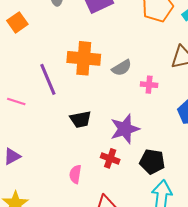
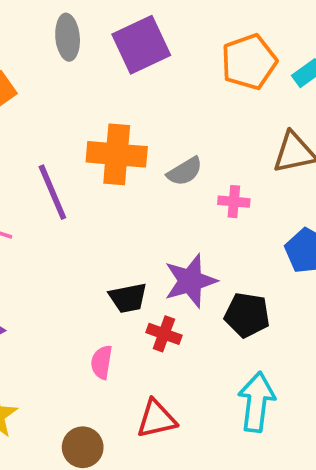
black trapezoid: (81, 119) -> (128, 298), moved
black pentagon: (152, 162) -> (247, 315), moved

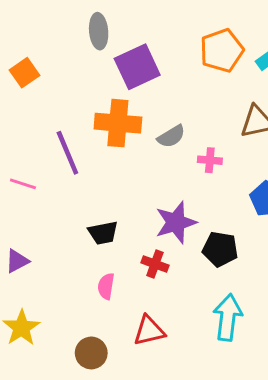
gray ellipse: (68, 37) -> (99, 31), moved
purple square: (141, 45) -> (137, 67), moved
black trapezoid: (128, 298) -> (103, 233), moved

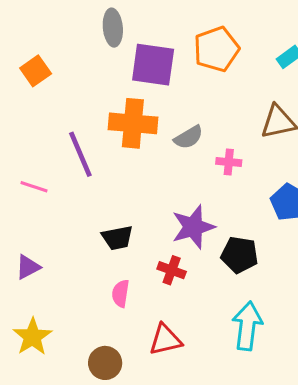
orange pentagon: (222, 50) -> (216, 49), moved
purple square: (137, 67) -> (153, 65), turned 33

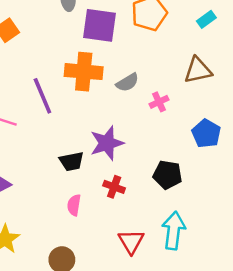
pink cross: (229, 162) -> (159, 102), turned -30
purple star: (193, 227) -> (107, 143), moved
red triangle: (165, 340) -> (131, 241), moved, turned -48

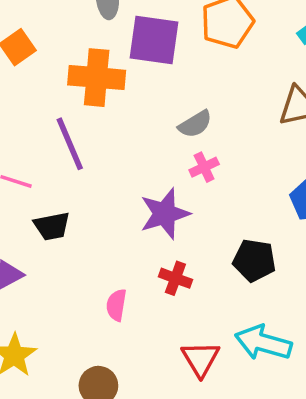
orange cross: (84, 72) -> (97, 78), moved
pink cross: (159, 102) -> (204, 167), moved
black trapezoid: (72, 161) -> (52, 226), moved
cyan arrow: (174, 231) -> (263, 343), turned -81

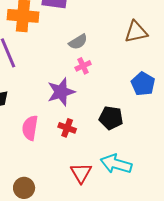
pink semicircle: (116, 305) -> (30, 128), moved, size x1.4

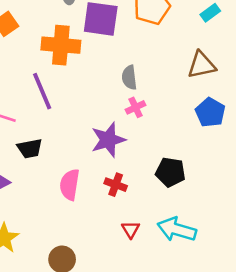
gray semicircle: (78, 42) -> (129, 78), turned 114
blue pentagon: (143, 84) -> (210, 112), moved
red triangle: (81, 173) -> (131, 229), moved, size x0.7

